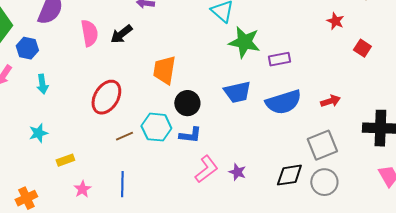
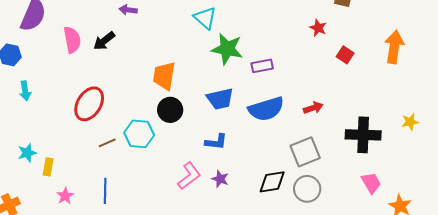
orange trapezoid: (164, 70) -> (164, 76), moved
cyan star: (38, 133) -> (27, 153), moved
blue L-shape: (190, 135) -> (216, 142), moved
yellow rectangle: (65, 160) -> (48, 167), turned -60

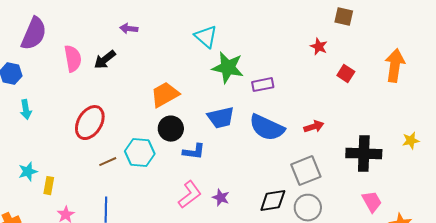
orange trapezoid: (164, 76) -> (165, 95), turned 52
blue semicircle: (266, 109) -> (267, 128), turned 42
blue L-shape: (216, 142) -> (194, 152), moved

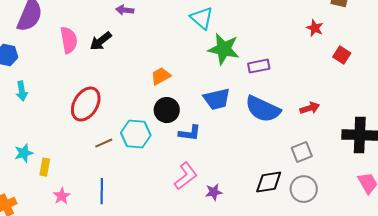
orange trapezoid: (165, 95) -> (161, 76), size x0.7
gray square: (306, 171) -> (302, 152), size x0.7
purple star: (221, 198) -> (214, 192), moved, turned -30

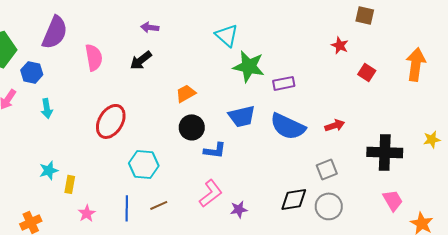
black arrow: (101, 41) -> (141, 60), moved
cyan hexagon: (136, 134) -> (144, 164), moved
brown line: (104, 143) -> (159, 205), moved

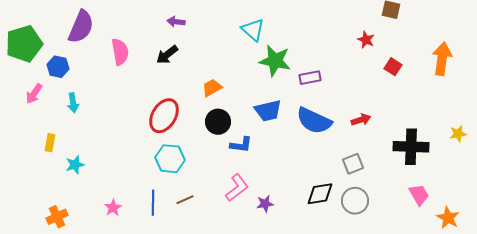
red ellipse: (111, 121) -> (164, 116), moved
yellow rectangle: (70, 184) -> (50, 143), moved

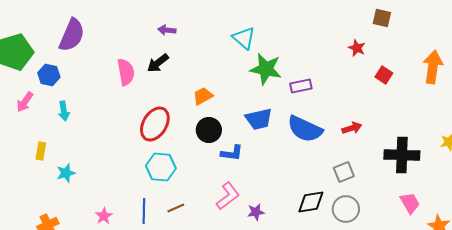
pink semicircle: (120, 52) -> (126, 72), moved

